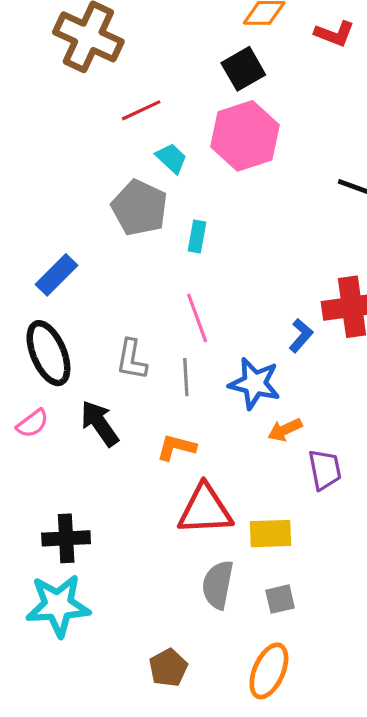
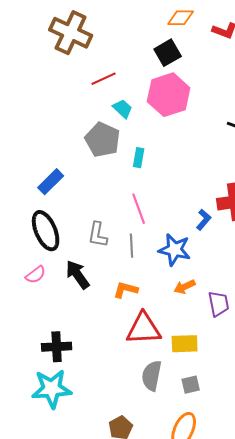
orange arrow: (285, 430) -> (185, 287), moved

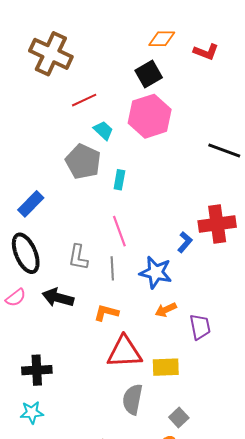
black arrow: (78, 275) -> (58, 298), turned -40
gray square: (191, 385) -> (179, 417), moved, turned -30
cyan star: (52, 389) -> (32, 412), size x0.6

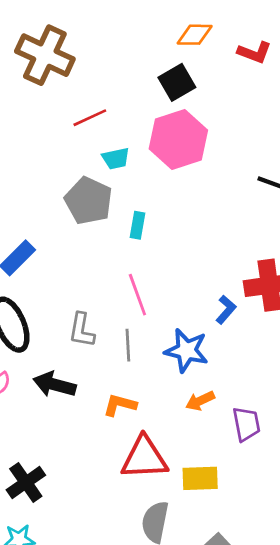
cyan trapezoid: (103, 130) -> (116, 159), turned 125
black cross: (37, 370) -> (26, 483), turned -32

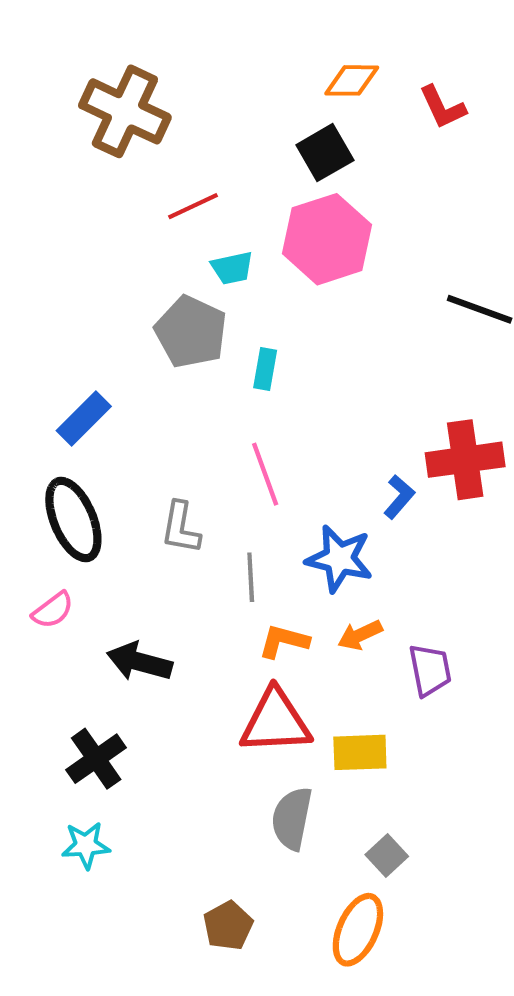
red L-shape: (255, 52) -> (442, 107), turned 44
gray line: (128, 345) -> (251, 577), moved
black arrow: (54, 385) -> (139, 662), moved
orange L-shape: (120, 405) -> (284, 641), moved

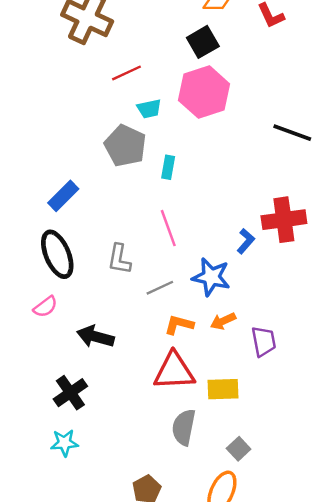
gray line: (251, 577) -> (160, 288), turned 68

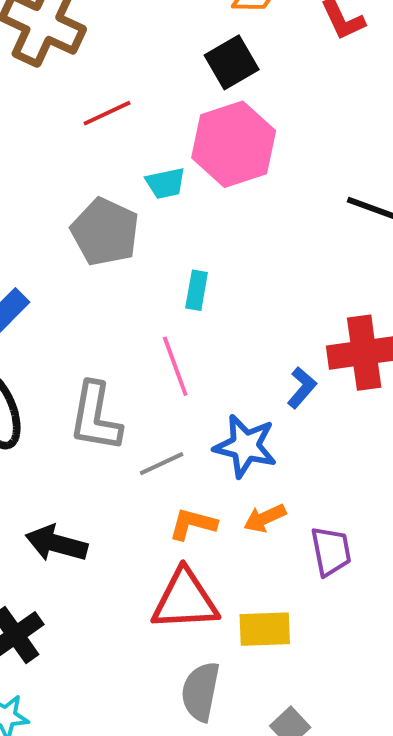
cyan trapezoid: (149, 109) -> (165, 183), moved
cyan rectangle: (168, 167) -> (197, 290), moved
gray L-shape: (119, 259) -> (95, 417), size x1.4

